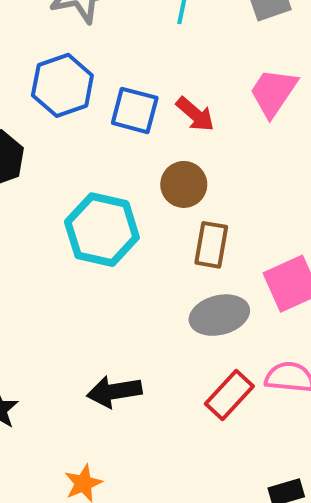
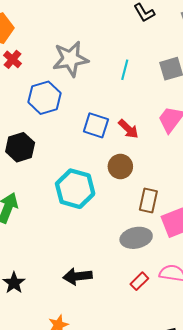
blue hexagon: (62, 85) -> (44, 98), moved
brown rectangle: (211, 245) -> (148, 200), moved
red rectangle: (229, 395) -> (139, 281), size x0.7

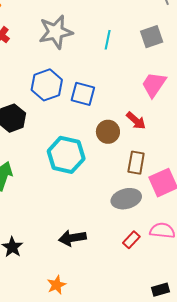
blue hexagon: (44, 98) -> (47, 85), moved
red arrow: (128, 129) -> (136, 121), moved

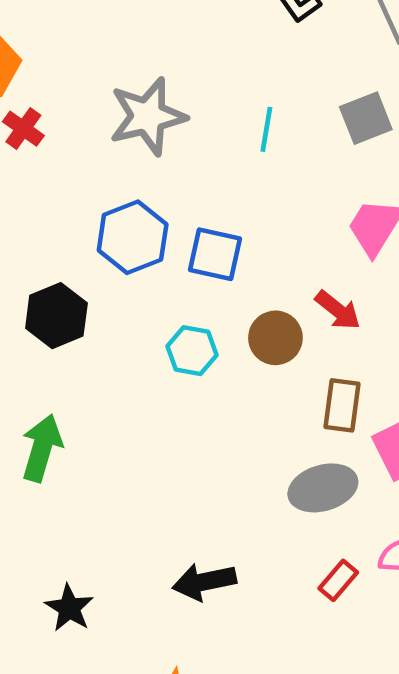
cyan hexagon: (66, 155) -> (192, 351), moved, size x0.6

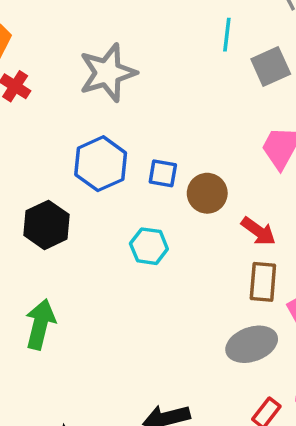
cyan line: (266, 129) -> (227, 35), moved
blue square: (215, 254) -> (163, 173), size x0.7
red arrow: (338, 310) -> (258, 231), moved
brown circle: (275, 338) -> (207, 193), moved

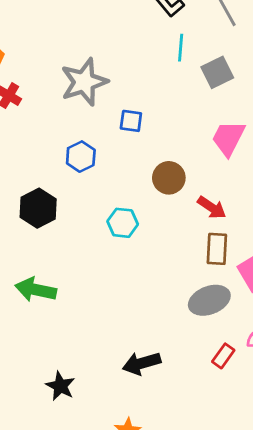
blue hexagon: (101, 164) -> (81, 157), size x0.7
blue square: (163, 173) -> (131, 121), moved
green arrow: (40, 324) -> (36, 290), turned -90

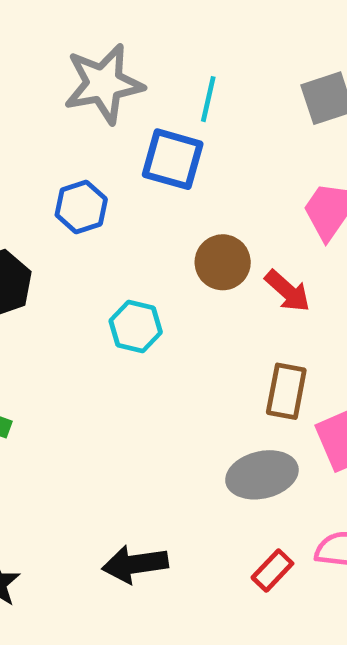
cyan line: (181, 48) -> (208, 99), moved
blue square: (131, 121) -> (173, 159), size x1.5
red arrow: (212, 208) -> (288, 291), moved

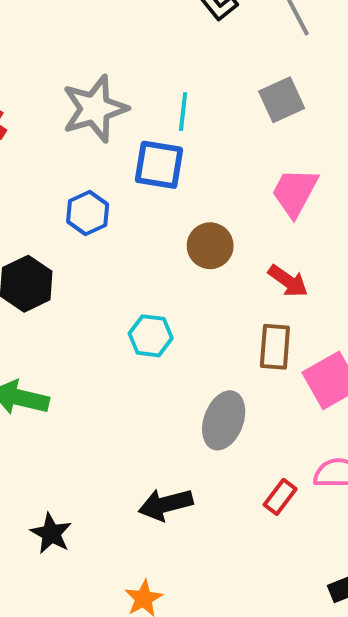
red arrow: (288, 291) -> (288, 281), moved
cyan hexagon: (136, 326) -> (151, 336), moved
gray ellipse: (262, 475) -> (224, 420), moved, turned -50

